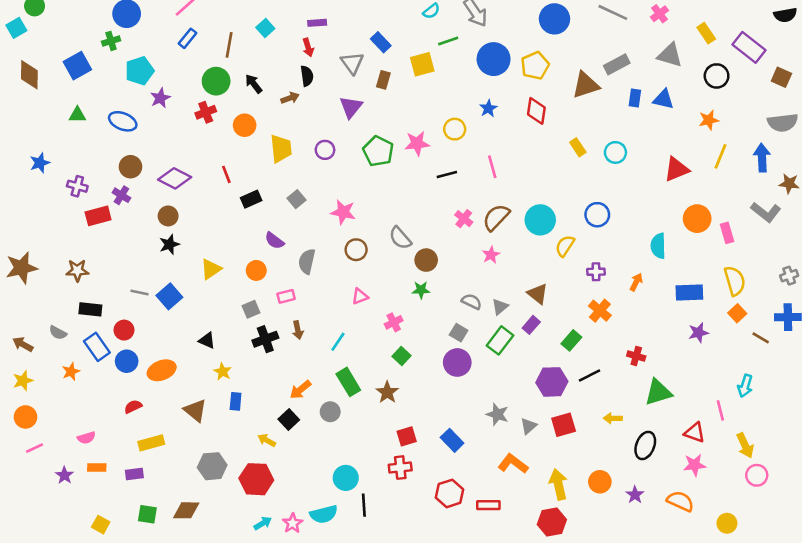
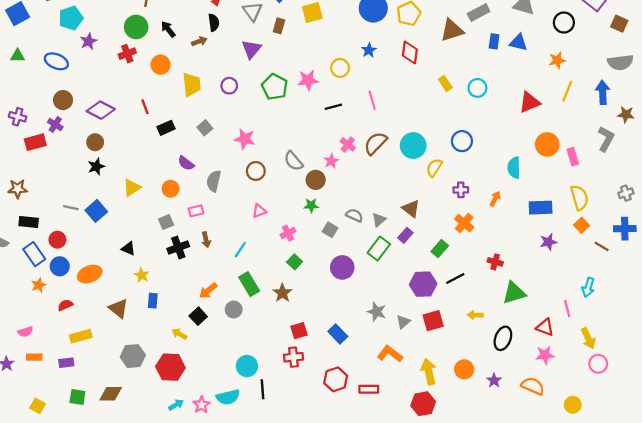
gray L-shape: (766, 212) -> (606, 139), turned -100
pink star: (491, 255) -> (331, 161), moved
gray square: (459, 333) -> (330, 230), moved
orange star: (71, 372) -> (39, 285), moved

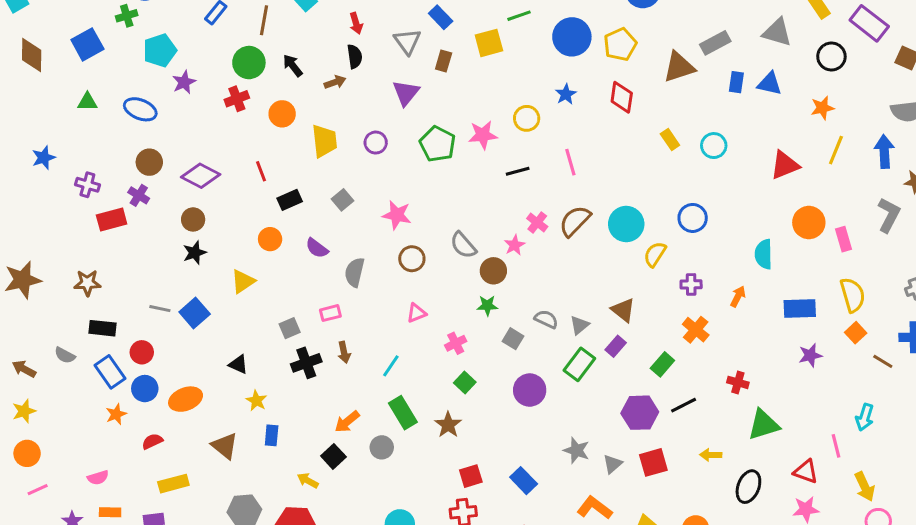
orange circle: (170, 189) -> (270, 239), moved

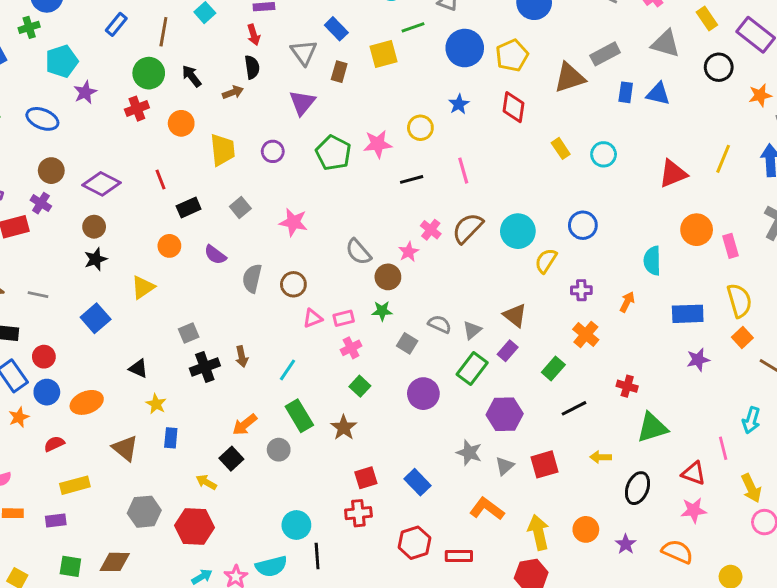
orange star: (822, 108) -> (760, 95), moved
brown circle: (412, 259) -> (293, 284), moved
gray line: (160, 309) -> (38, 295), moved
pink rectangle: (330, 313) -> (344, 318), moved
purple hexagon: (640, 413) -> (505, 414), moved

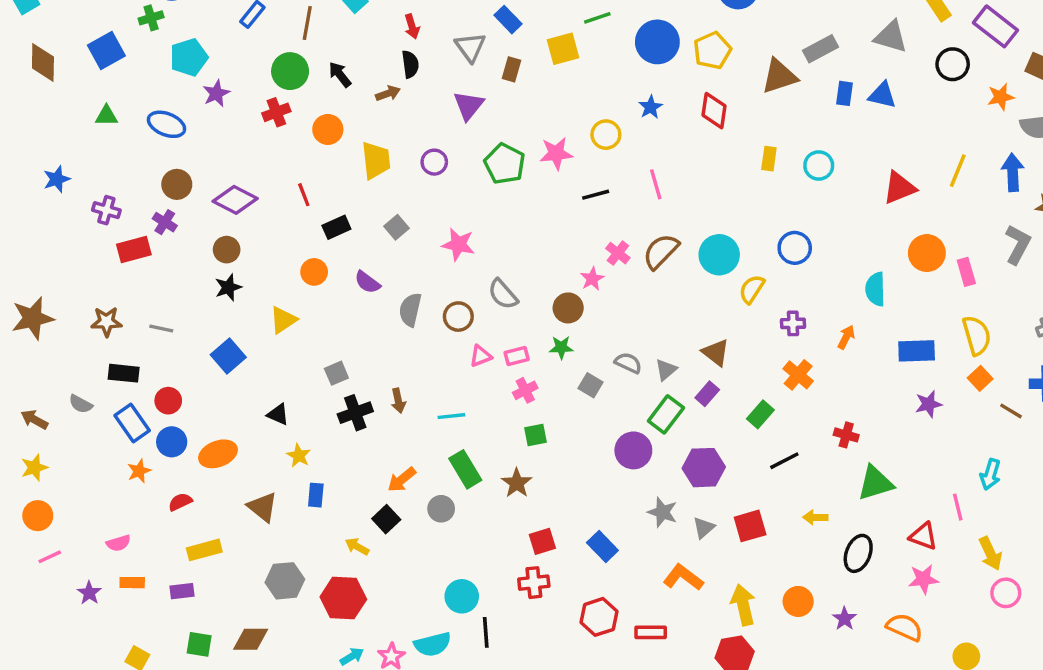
yellow rectangle: (561, 148) -> (769, 159), turned 42
gray semicircle: (358, 252) -> (503, 294), moved
cyan line: (288, 370) -> (451, 416), turned 50
green square: (360, 386) -> (536, 435), turned 36
purple circle: (423, 394) -> (633, 450), moved

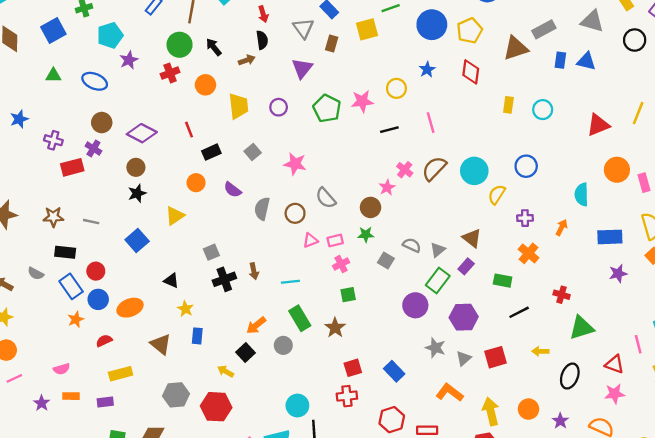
green rectangle: (760, 414) -> (503, 281), turned 60

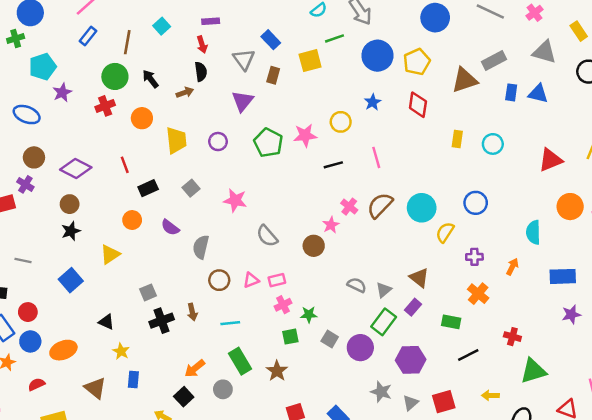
brown circle: (295, 213) -> (219, 280), moved
green star: (366, 235) -> (309, 314), moved
gray square: (386, 260) -> (330, 339), moved

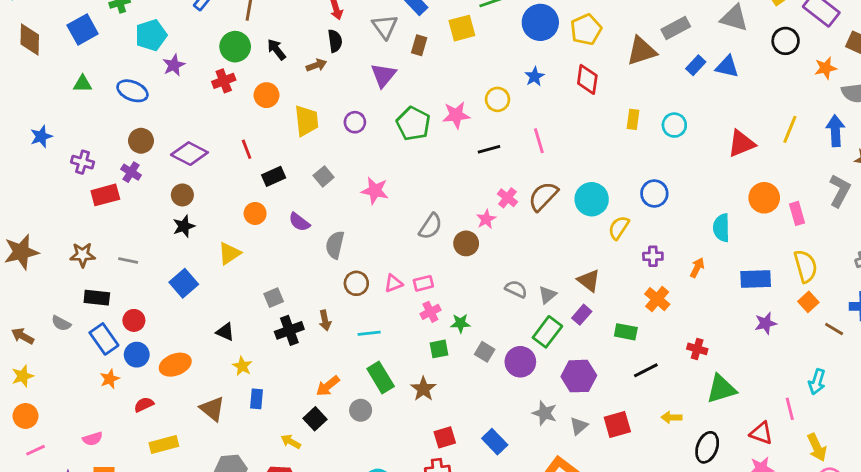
blue rectangle: (511, 92) -> (696, 65), turned 35
gray semicircle: (267, 236) -> (430, 226), moved, turned -105

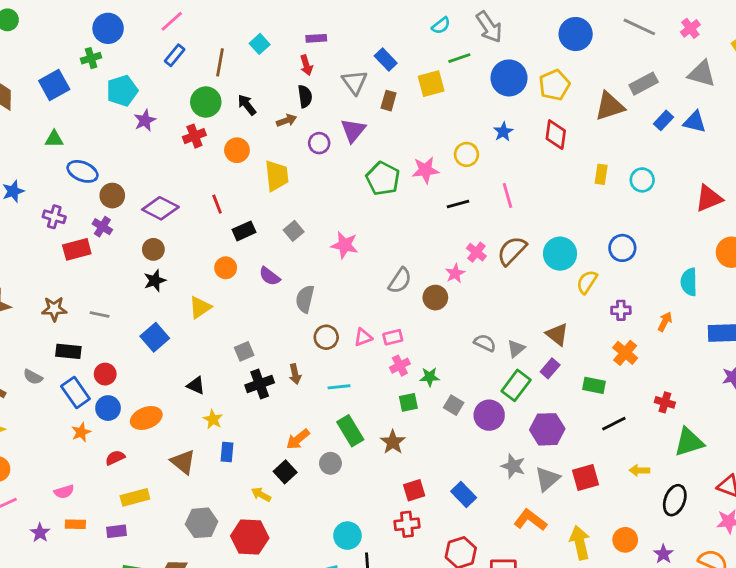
blue ellipse: (132, 91) -> (83, 171), moved
purple circle: (355, 122) -> (319, 143), moved
gray triangle: (579, 426) -> (547, 479), size x1.4

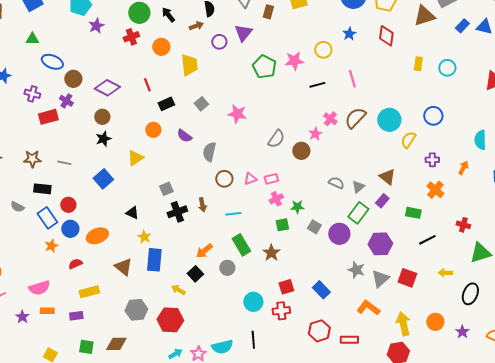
blue rectangle: (227, 452) -> (154, 260), size x1.6
red square: (586, 477) -> (407, 278), turned 36
pink semicircle: (64, 492) -> (39, 288), size x1.5
cyan circle: (347, 536) -> (253, 302), moved

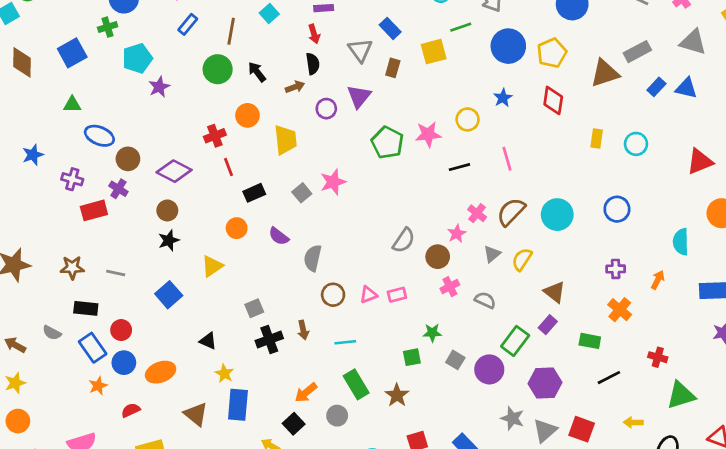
red cross: (131, 37) -> (215, 136), moved
pink star: (237, 114) -> (333, 182), moved, turned -30
yellow semicircle: (408, 140) -> (522, 259), moved
gray triangle: (358, 187) -> (492, 254), moved
pink cross: (276, 199) -> (450, 287), moved

